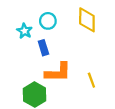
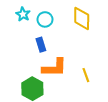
cyan star: (24, 31) -> (23, 14), moved

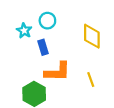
cyan star: (23, 14) -> (24, 31), moved
yellow diamond: (82, 18) -> (92, 36), moved

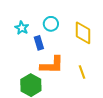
cyan circle: (47, 21) -> (51, 24), moved

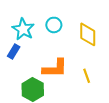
cyan star: (22, 28) -> (23, 29), size x1.5
blue rectangle: (39, 43) -> (14, 51), moved, turned 48

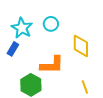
yellow diamond: (88, 34) -> (81, 46), moved
yellow line: (87, 76) -> (85, 87), moved

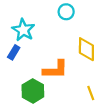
cyan circle: (51, 24) -> (66, 12), moved

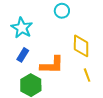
blue rectangle: (14, 52) -> (23, 55), moved
yellow line: (91, 93) -> (87, 75), moved

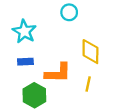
blue rectangle: (23, 55) -> (25, 62), turned 56
yellow line: (87, 75) -> (88, 84), moved, turned 32

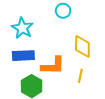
blue rectangle: (25, 62) -> (23, 56), size x1.5

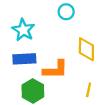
yellow line: (80, 76) -> (89, 90), moved

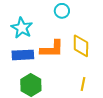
orange L-shape: (55, 70) -> (52, 49), moved

